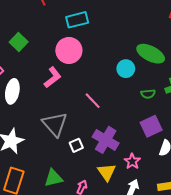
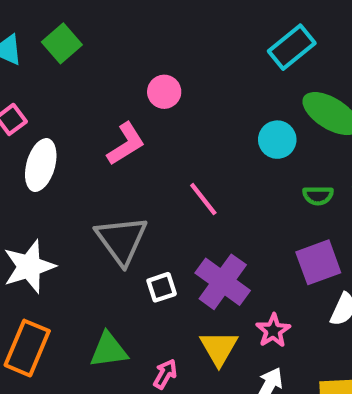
cyan rectangle: (77, 20) -> (292, 47), moved, turned -30
green square: (19, 42) -> (62, 43), moved
pink circle: (69, 50) -> (164, 92), size x0.6

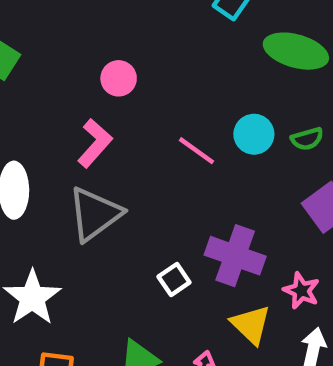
cyan circle: (277, 140) -> (254, 134), moved
pink line: (203, 199) -> (197, 151), moved
gray triangle: (122, 240) -> (95, 214), moved, turned 46

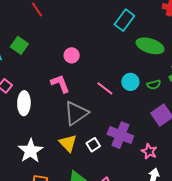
pink L-shape: (95, 143) -> (60, 84), turned -65
gray triangle: (95, 214) -> (76, 113), moved
yellow triangle: (251, 325) -> (68, 143), moved

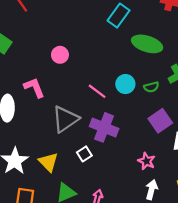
pink L-shape: (60, 84) -> (34, 88), moved
purple cross: (120, 135) -> (104, 127), moved
yellow triangle: (68, 143) -> (48, 162), moved

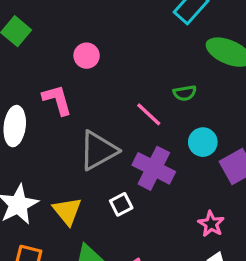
pink circle: (60, 55) -> (87, 56), moved
cyan circle: (125, 84) -> (203, 142), moved
green semicircle: (151, 87) -> (185, 93), moved

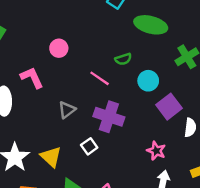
pink circle: (87, 56) -> (59, 48), moved
cyan circle: (203, 142) -> (148, 81), moved
gray triangle: (98, 150) -> (67, 110), size x0.6

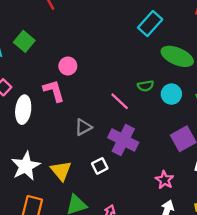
pink circle: (59, 48) -> (68, 66), moved
cyan circle: (148, 81) -> (171, 94), moved

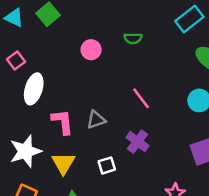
green semicircle: (145, 86) -> (133, 38), moved
pink L-shape: (54, 91) -> (62, 122), moved
purple cross: (123, 140) -> (137, 142), size x0.7

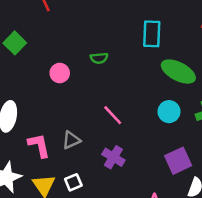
cyan rectangle: (189, 19) -> (152, 34), turned -44
white square: (107, 165) -> (73, 182), moved

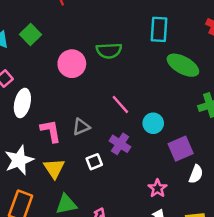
green semicircle: (99, 58) -> (109, 51), size x1.5
pink circle: (60, 73) -> (72, 64), size x1.5
cyan circle: (169, 112) -> (153, 123), moved
white square: (73, 182) -> (94, 162), moved

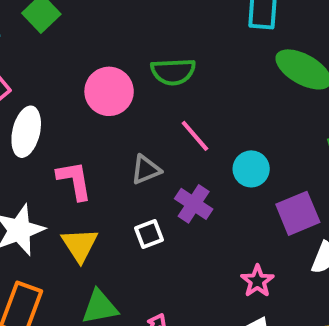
green semicircle: (109, 51) -> (173, 72), moved
pink circle: (72, 64) -> (109, 91), moved
gray triangle: (81, 127) -> (146, 170), moved

